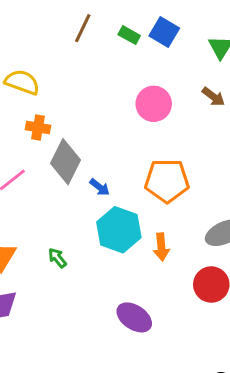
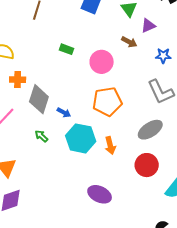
green rectangle: (129, 35) -> (67, 49), moved
pink circle: (154, 104) -> (102, 62), moved
green arrow: (57, 258) -> (41, 136), moved

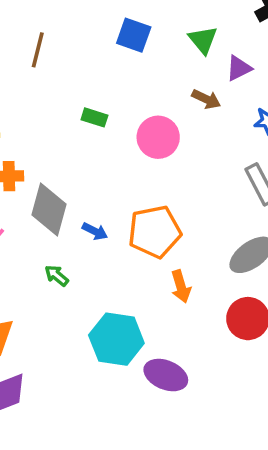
orange pentagon: (107, 102) -> (155, 232), moved
cyan hexagon: (81, 138) -> (116, 339), moved

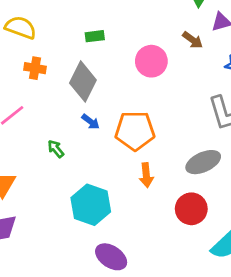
green rectangle: (94, 117) -> (95, 36), moved, turned -36
gray diamond: (49, 210) -> (83, 82), moved
purple ellipse: (166, 375) -> (111, 257), moved

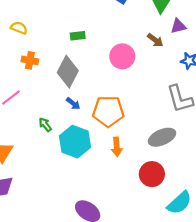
yellow semicircle: (21, 27) -> (19, 28), size x0.7
cyan hexagon: (91, 205) -> (75, 142), moved

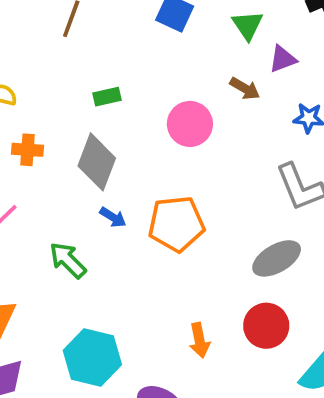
green arrow: (45, 125) -> (68, 260), size x1.5
cyan hexagon: (75, 142) -> (92, 357), moved
orange arrow: (117, 147) -> (199, 340), moved

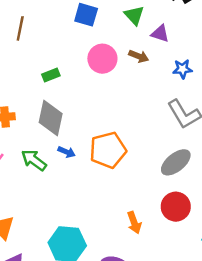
purple triangle: (283, 59) -> (160, 34), turned 48
pink circle: (190, 124) -> (102, 59), moved
green arrow: (68, 260) -> (34, 160), moved

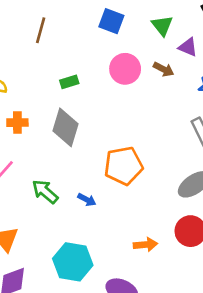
blue arrow: (67, 152) -> (87, 200), moved
green arrow: (34, 160) -> (45, 192), moved
orange arrow: (134, 223) -> (145, 245), turned -80

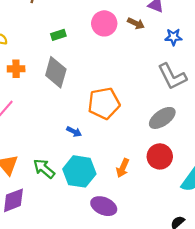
green arrow: (45, 192) -> (44, 169), moved
orange arrow: (145, 245) -> (123, 168), turned 120
cyan hexagon: (73, 262) -> (79, 171), moved

